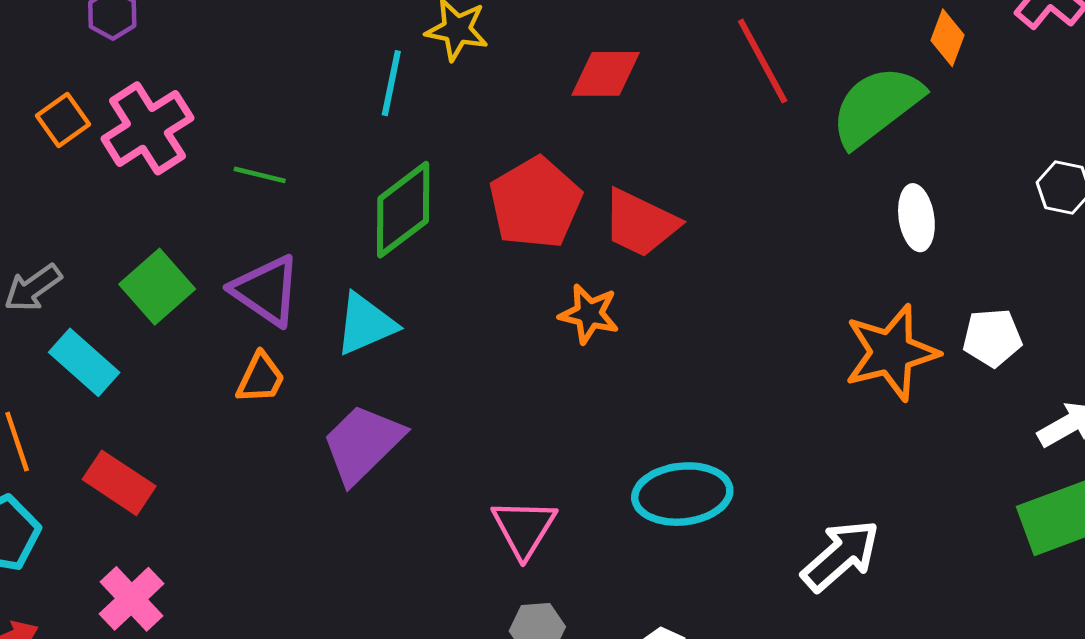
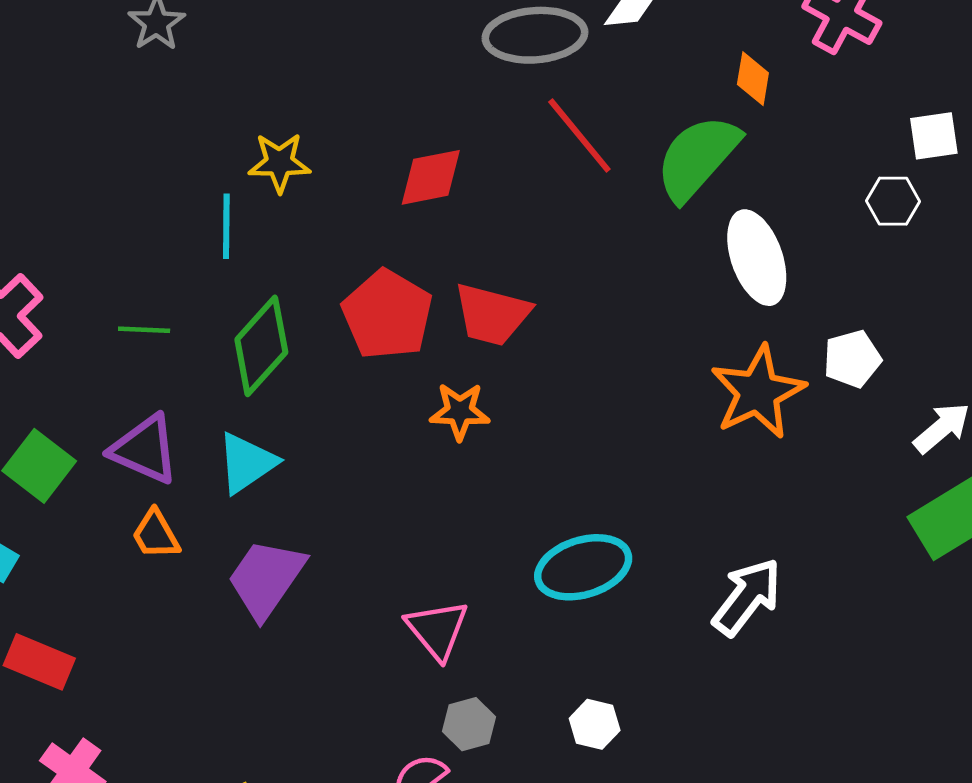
green line: (260, 175) -> (144, 330), moved
white ellipse: (916, 218) -> (757, 258), size x1.5
orange trapezoid: (261, 378) -> (156, 535), turned 136

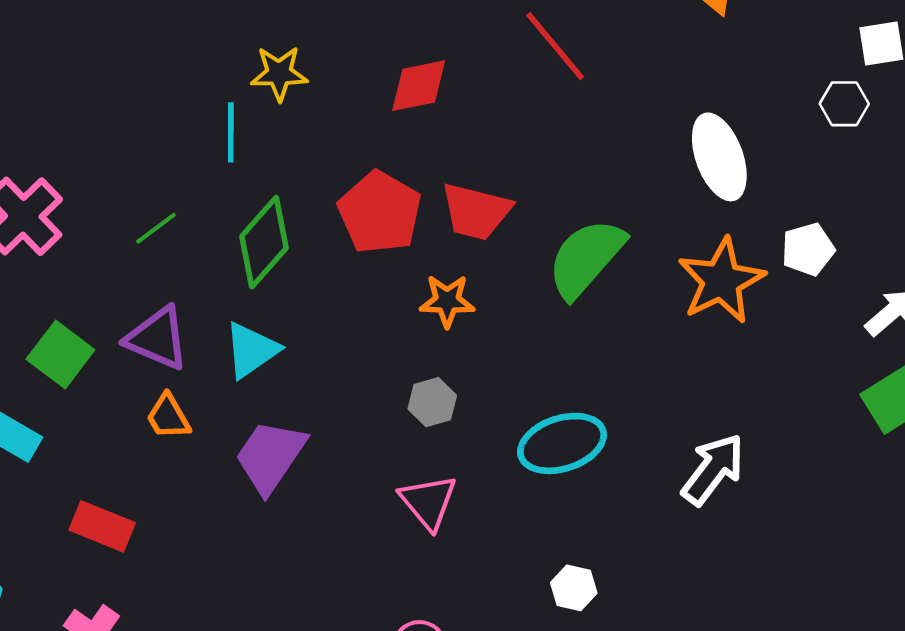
green semicircle: (697, 158) -> (586, 258), moved
green line: (144, 330) -> (156, 228), turned -39
red rectangle: (39, 662) -> (102, 526), moved
gray hexagon: (469, 724) -> (432, 402), moved

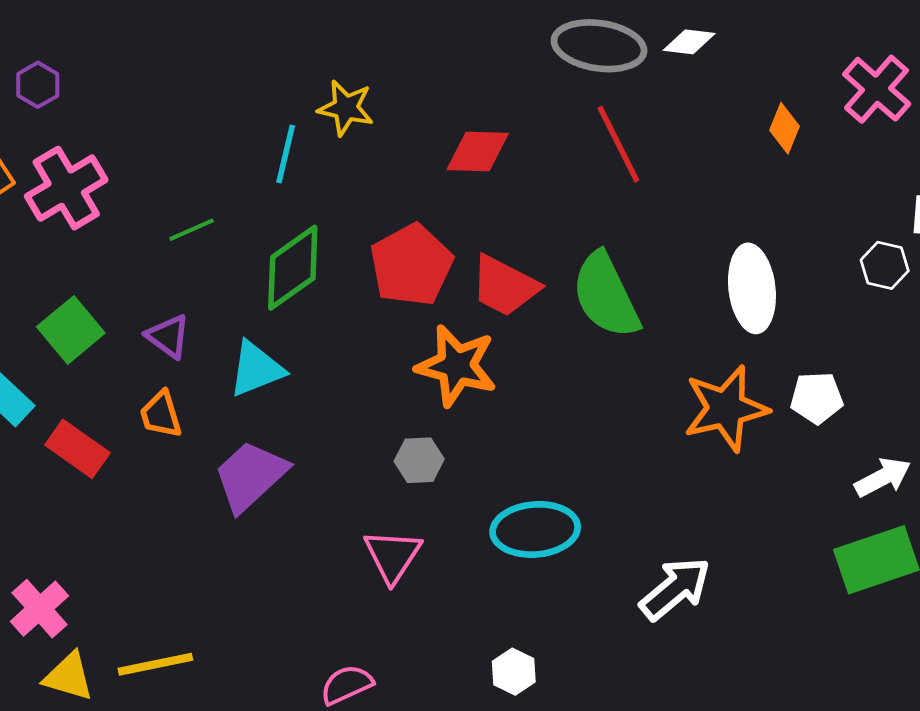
green semicircle: (586, 258) -> (606, 295), moved, turned -80
orange star: (447, 301) -> (456, 366), size x1.5
purple triangle: (157, 338) -> (168, 336), size x0.7
red rectangle: (102, 526) -> (77, 449), moved

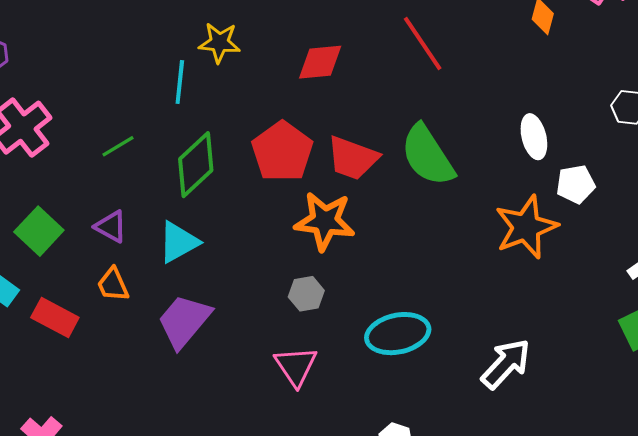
white ellipse: (752, 288) -> (534, 137), size x0.7
white pentagon: (817, 398) -> (576, 184), moved

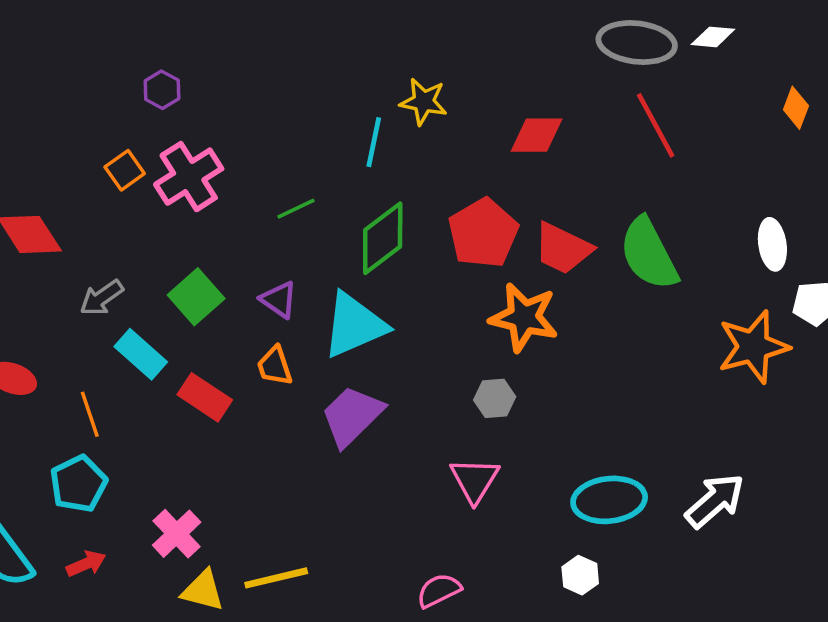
cyan triangle: (178, 242) -> (354, 325), size x1.4
cyan ellipse: (398, 334) -> (609, 500), moved

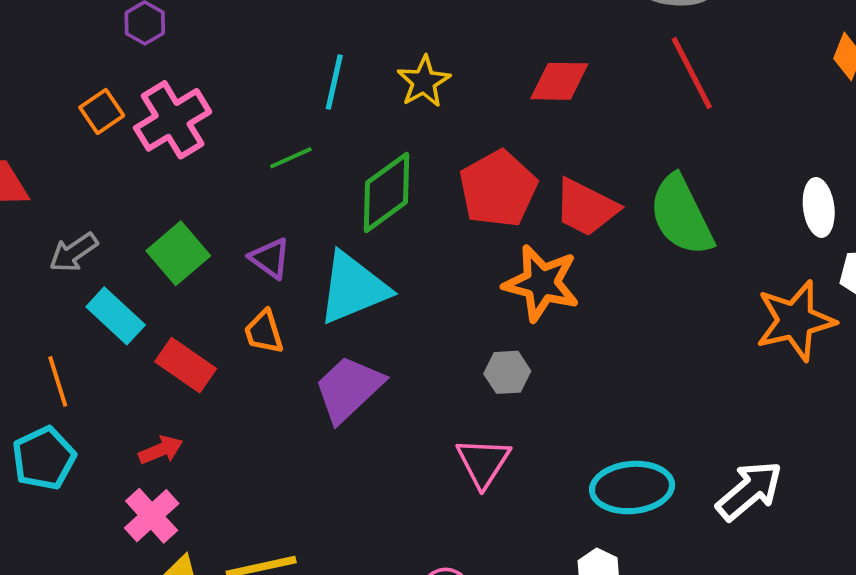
yellow star: (424, 102) -> (424, 82), moved, turned 30
cyan line: (374, 142) -> (334, 82), moved
red arrow: (86, 564) -> (161, 450), moved

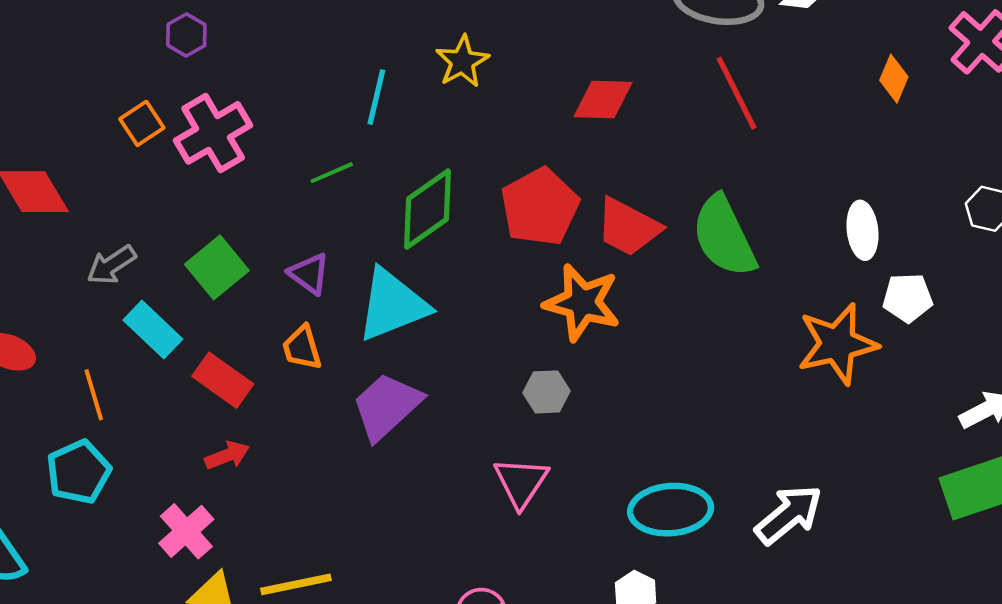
yellow star: (424, 82) -> (462, 62), moved
red arrow: (161, 450) -> (227, 455), moved

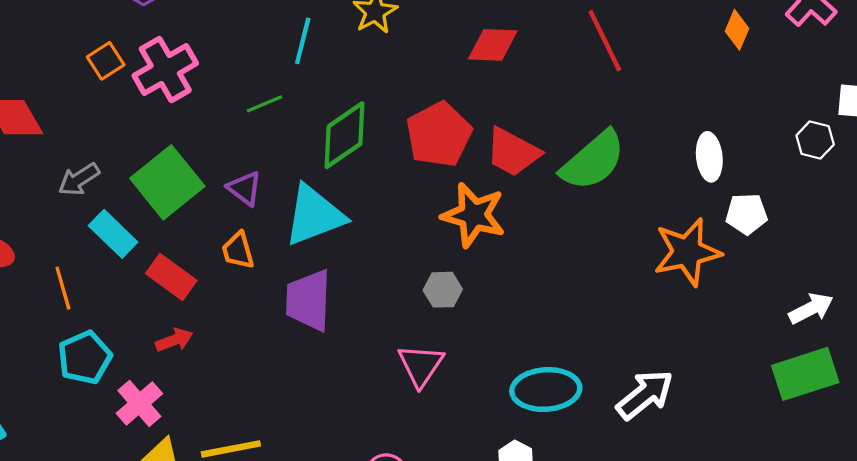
green semicircle: (724, 236) -> (593, 161), turned -106
green square: (217, 267) -> (167, 182), size x1.4
purple trapezoid: (387, 406) -> (308, 300), turned -46
cyan pentagon: (79, 472) -> (85, 358), moved

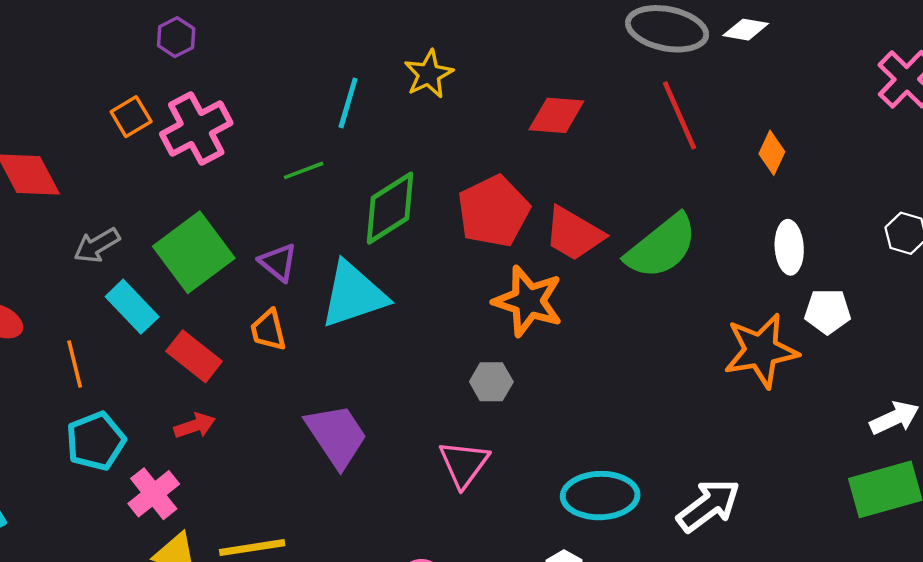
orange diamond: (737, 30) -> (772, 153), moved
purple trapezoid: (308, 300) -> (337, 436), moved, turned 142

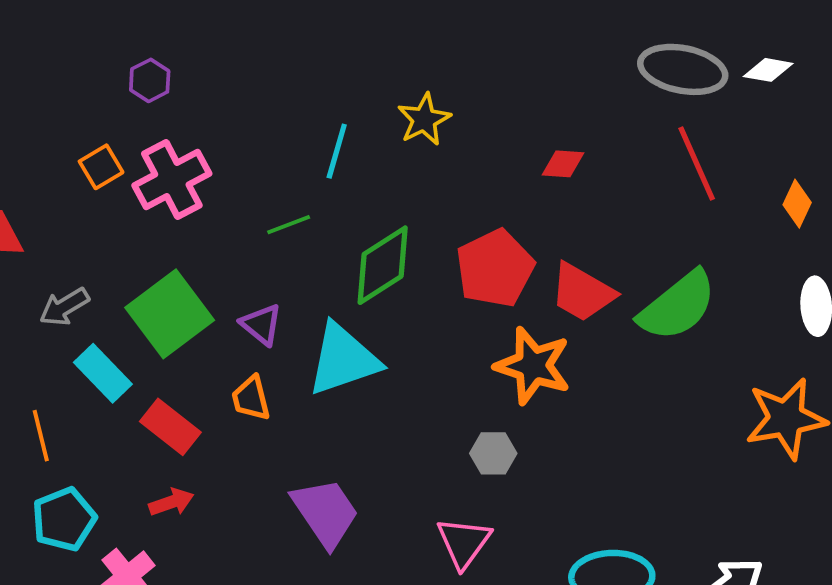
red diamond: (556, 115) -> (563, 164), size x0.7

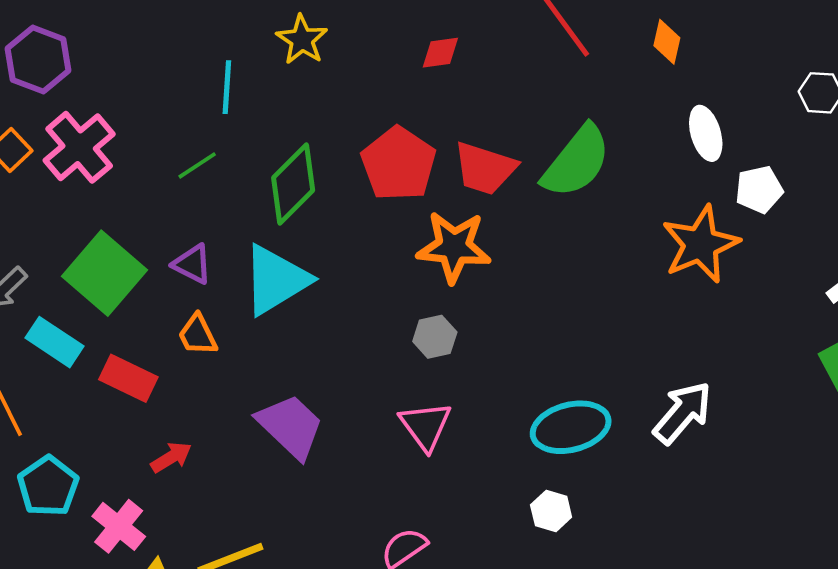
purple hexagon: (150, 80) -> (38, 59), size x1.6
red arrow: (171, 502) -> (171, 457), moved

